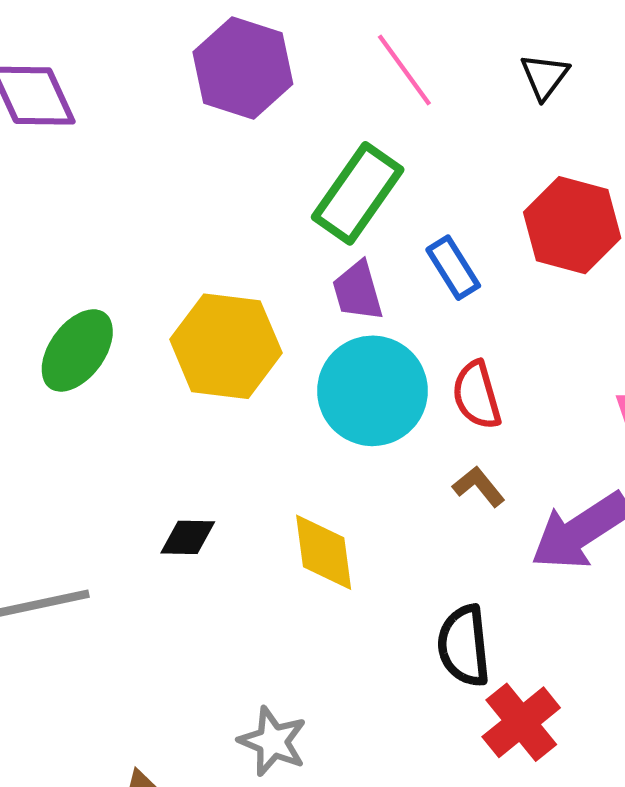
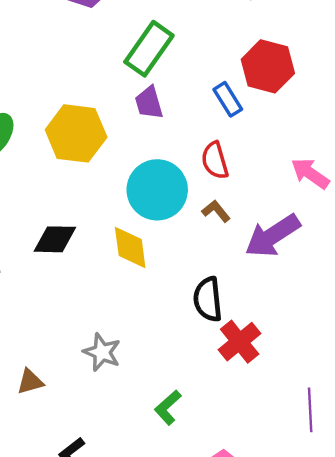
blue rectangle: (453, 268) -> (228, 99), moved
cyan circle: (373, 391) -> (157, 190), moved
black diamond: (188, 537) -> (55, 239), size x1.4

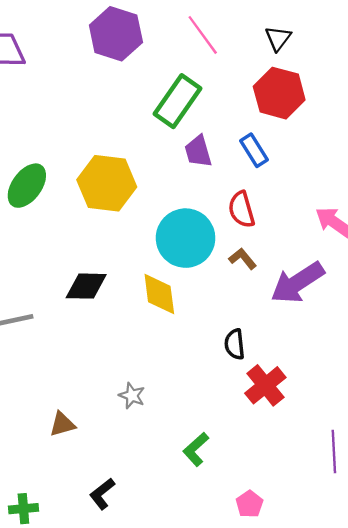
red hexagon: (268, 66) -> (279, 93), moved
purple trapezoid: (149, 103) -> (198, 151), moved
black semicircle: (208, 299) -> (235, 344), size x0.7
gray star: (102, 352) -> (132, 396), size x0.7

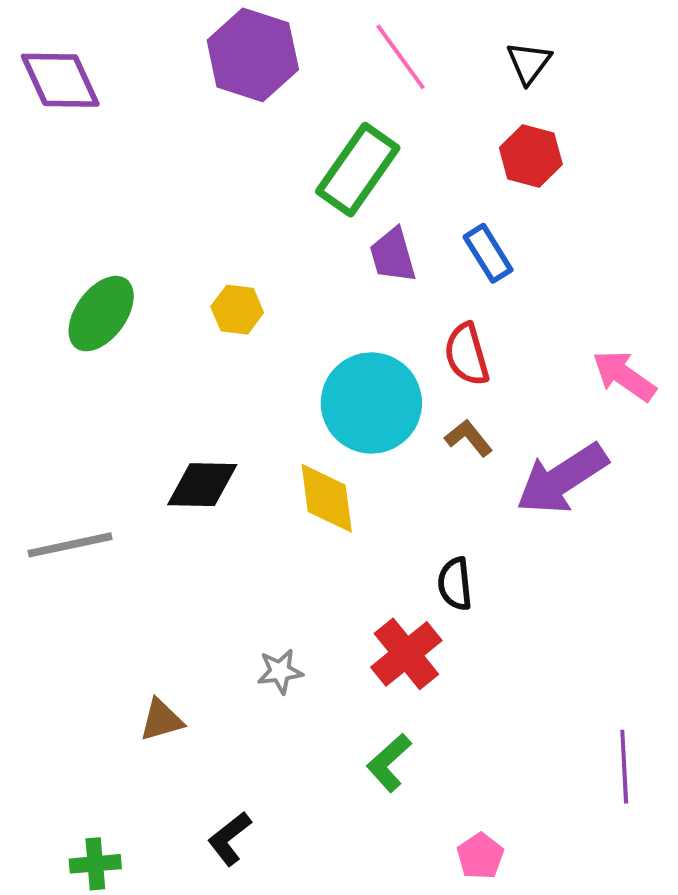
red hexagon: (279, 93) -> (531, 156), size x0.7
yellow hexagon: (107, 183) -> (237, 310), size x0.5
red cross: (265, 385) -> (406, 654), moved
gray star: (132, 396) -> (280, 671), turned -30

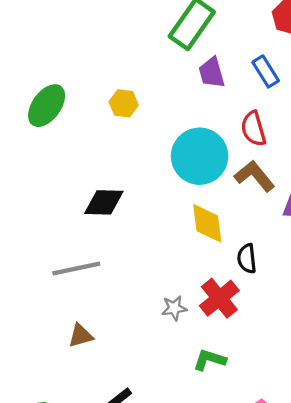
brown L-shape: (469, 438) -> (255, 176), size x1.5
yellow diamond: (327, 498) -> (207, 223), moved
gray line: (70, 545) -> (76, 268), moved
gray star: (280, 671) -> (174, 308), moved
green L-shape: (389, 763) -> (209, 360), turned 60

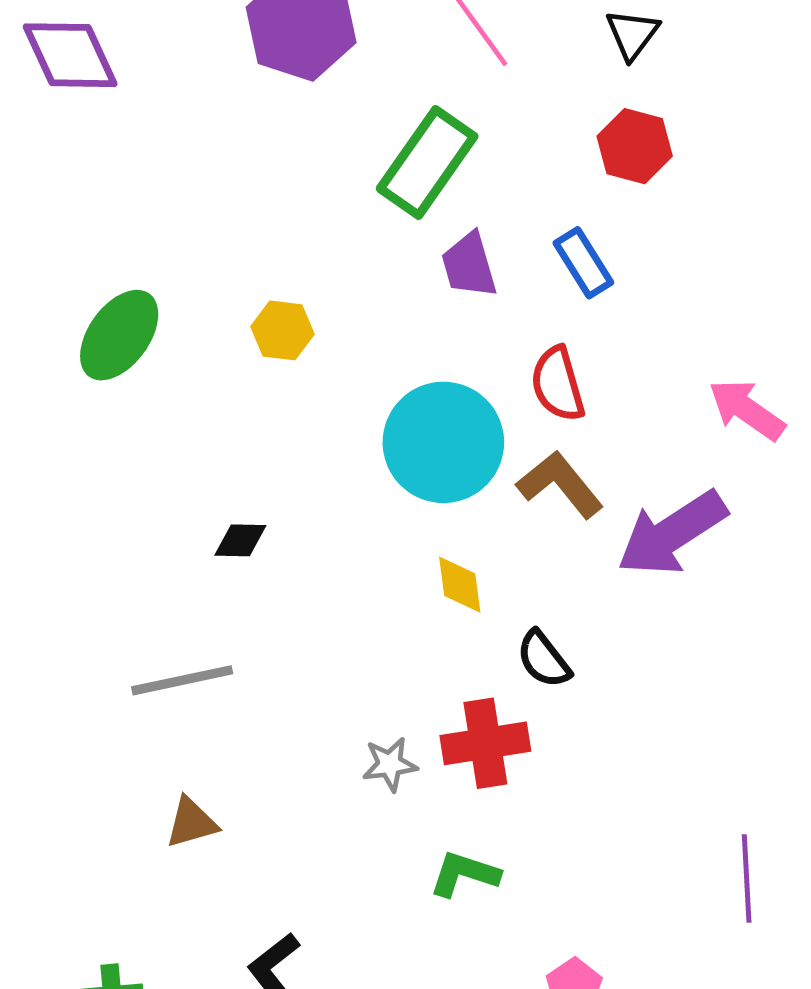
black diamond: (104, 202) -> (240, 540), size x0.6
yellow diamond: (207, 223) -> (460, 585), size x0.7
black semicircle: (247, 259) -> (544, 659), turned -32
red cross: (219, 298) -> (485, 743), turned 30

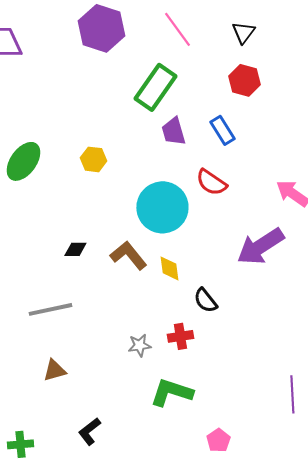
red semicircle: (558, 384) -> (211, 182), turned -40
brown L-shape: (560, 484) -> (128, 255), moved
red cross: (485, 743) -> (180, 336), size x0.7
green L-shape: (464, 874) -> (171, 392), size x1.4

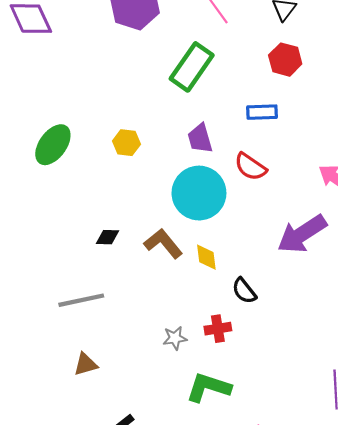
blue rectangle: (222, 130) -> (262, 112), turned -60
purple trapezoid: (173, 131) -> (200, 138), moved

